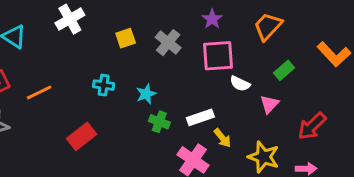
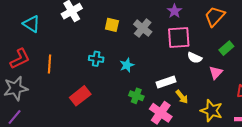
yellow square: (126, 38) -> (112, 25), turned 32
orange line: (39, 92) -> (50, 64), turned -60
green cross: (159, 122) -> (136, 96), moved

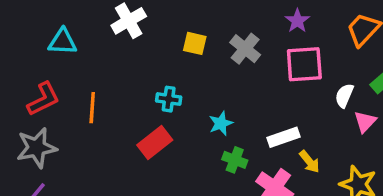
cyan triangle: (32, 24) -> (63, 42), turned -30
white semicircle: (195, 58) -> (344, 96), moved, turned 88
cyan star: (127, 65) -> (221, 123), moved
red rectangle: (80, 96) -> (155, 142), moved

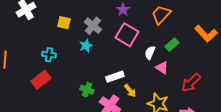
pink square: (304, 64) -> (127, 35), turned 35
pink triangle: (365, 122) -> (162, 68), turned -40
cyan star: (221, 123) -> (86, 46), moved

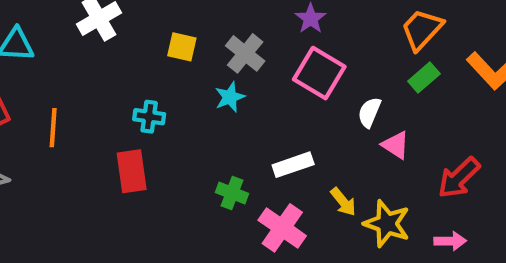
orange trapezoid: (161, 15) -> (422, 29), moved
green rectangle: (172, 45) -> (424, 77), moved
red rectangle: (41, 80) -> (132, 171), turned -60
yellow arrow: (130, 91) -> (343, 202), moved

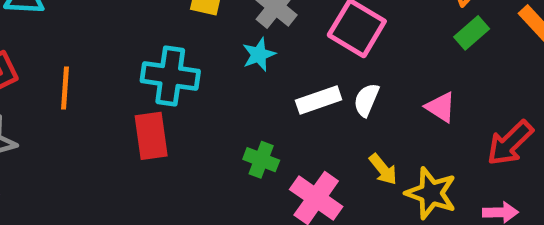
white semicircle: (369, 112) -> (366, 100), moved
cyan cross: (149, 117) -> (170, 76), size x1.6
white rectangle: (293, 165) -> (319, 100), moved

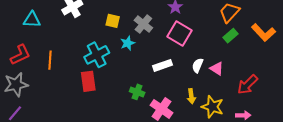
cyan star: (259, 54) -> (128, 43), moved
cyan cross: (170, 76) -> (97, 55), turned -35
white semicircle: (366, 100) -> (198, 65), moved
yellow arrow: (383, 169) -> (191, 96), turned 32

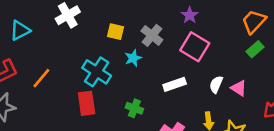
cyan triangle: (32, 20) -> (20, 30), turned -30
cyan cross: (97, 55) -> (97, 72), turned -30
orange line: (50, 60) -> (41, 78), turned 36
green cross: (137, 92) -> (134, 108), moved

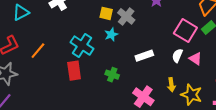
yellow square: (116, 32) -> (106, 13), moved
pink square: (195, 47) -> (185, 31), moved

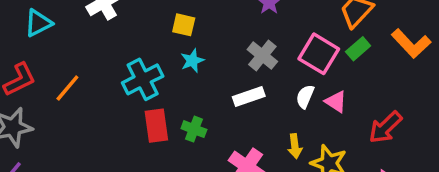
gray cross: (126, 16) -> (262, 56), moved
cyan cross: (82, 46) -> (143, 79), turned 30
red rectangle: (74, 71) -> (156, 126), moved

